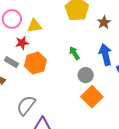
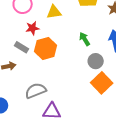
yellow triangle: (34, 26) -> (54, 12), moved
gray semicircle: (26, 105) -> (36, 91), turned 30

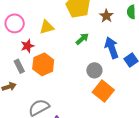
green arrow: (85, 39) -> (82, 39), moved, turned 88
gray rectangle: (22, 47) -> (19, 66), turned 40

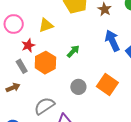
green arrow: (82, 39) -> (73, 51), moved
gray circle: (94, 70) -> (78, 87), moved

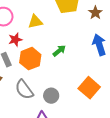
gray circle: (78, 87) -> (51, 96), moved
gray semicircle: (44, 106) -> (24, 90), moved, turned -100

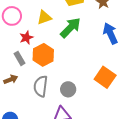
green arrow: (59, 51) -> (71, 28), moved, size x1.6
gray semicircle: (24, 90) -> (41, 86), turned 50

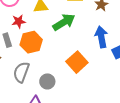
orange square: (105, 77) -> (77, 62), moved

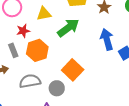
orange square: (77, 62) -> (73, 70), moved
gray semicircle: (21, 72) -> (30, 81), turned 65

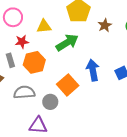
blue arrow: (107, 39) -> (93, 70), moved

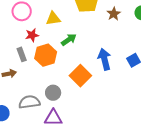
green arrow: (67, 43) -> (69, 40), moved, size x0.7
gray semicircle: (24, 92) -> (29, 102), moved
gray circle: (50, 102) -> (53, 93), moved

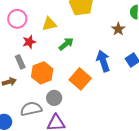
brown star: (114, 14) -> (118, 29), moved
orange hexagon: (46, 55) -> (42, 73), moved

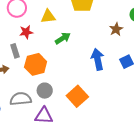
orange square: (80, 79) -> (77, 96), moved

